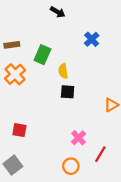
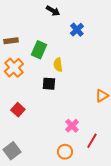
blue cross: (92, 39) -> (77, 30), moved
black square: (68, 92) -> (49, 84), moved
red square: (19, 130) -> (18, 110), moved, turned 32

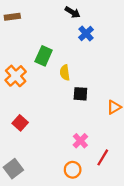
black arrow: (53, 11) -> (73, 12), moved
brown rectangle: (11, 41) -> (12, 17), moved
black square: (49, 84) -> (80, 94), moved

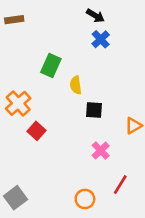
black arrow: (73, 12) -> (95, 16), moved
orange cross: (16, 76) -> (18, 103), moved
red square: (20, 123) -> (36, 131), moved
pink cross: (80, 141) -> (101, 151), moved

